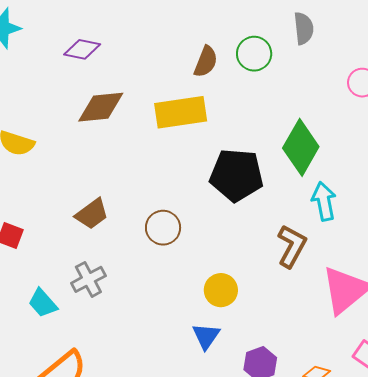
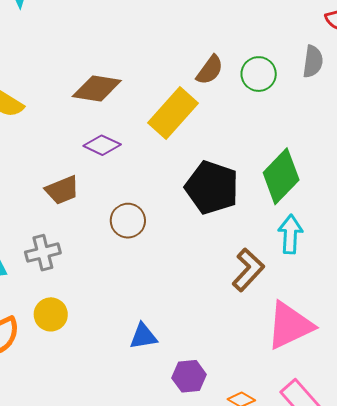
purple diamond: (82, 49) -> (102, 145), moved
yellow rectangle: (181, 112) -> (173, 113), turned -54
yellow circle: (221, 290) -> (51, 314), moved
blue triangle: (206, 336) -> (143, 336), turned 32

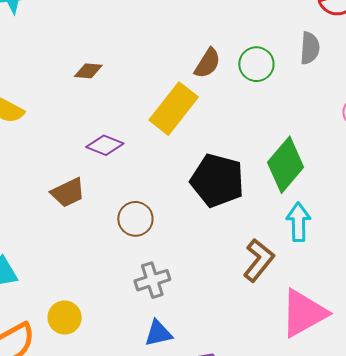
brown diamond: (97, 89) -> (88, 71), moved, size x0.6
gray cross: (43, 253) -> (152, 280), moved

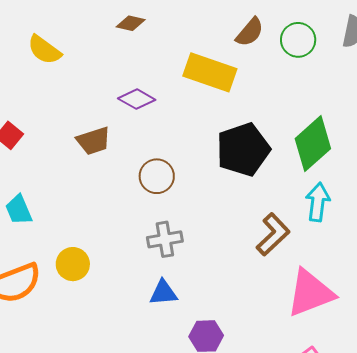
yellow rectangle: (174, 109) -> (210, 72), turned 63
black pentagon: (217, 180) -> (243, 150), turned 30

